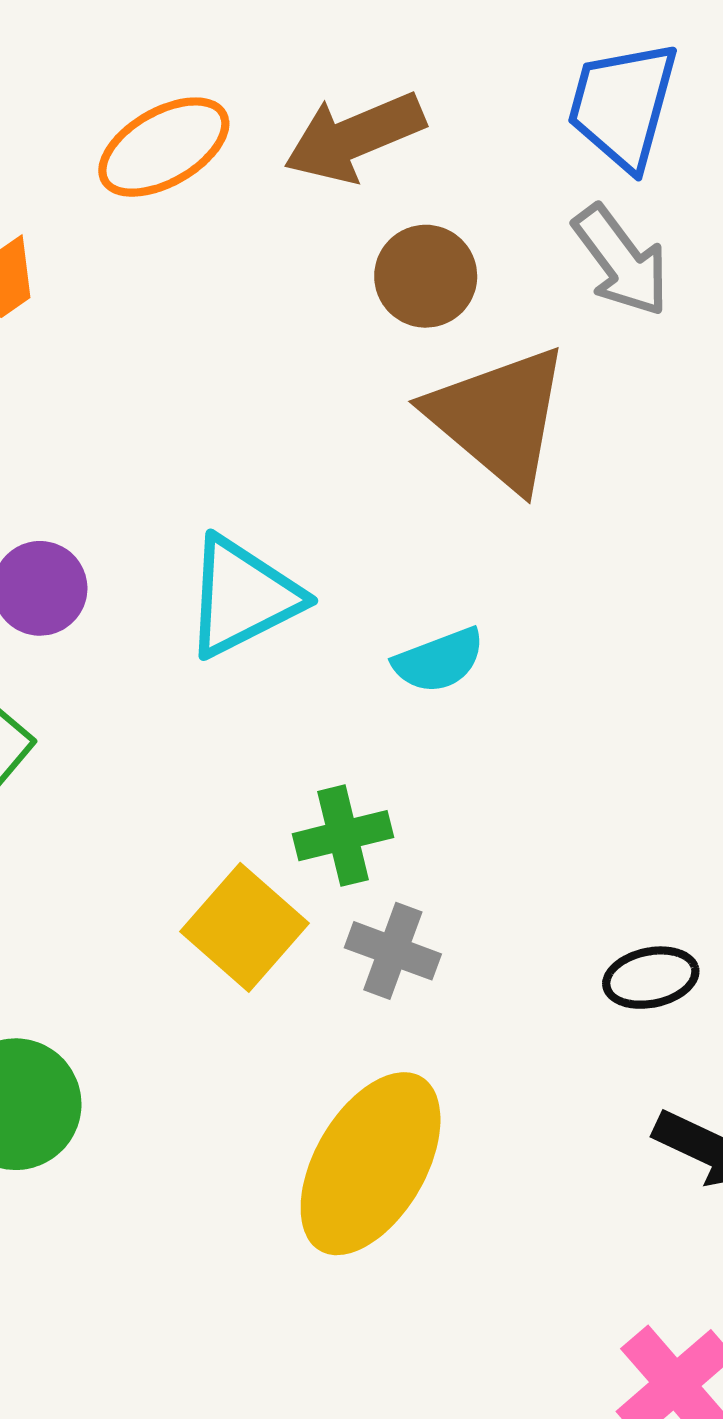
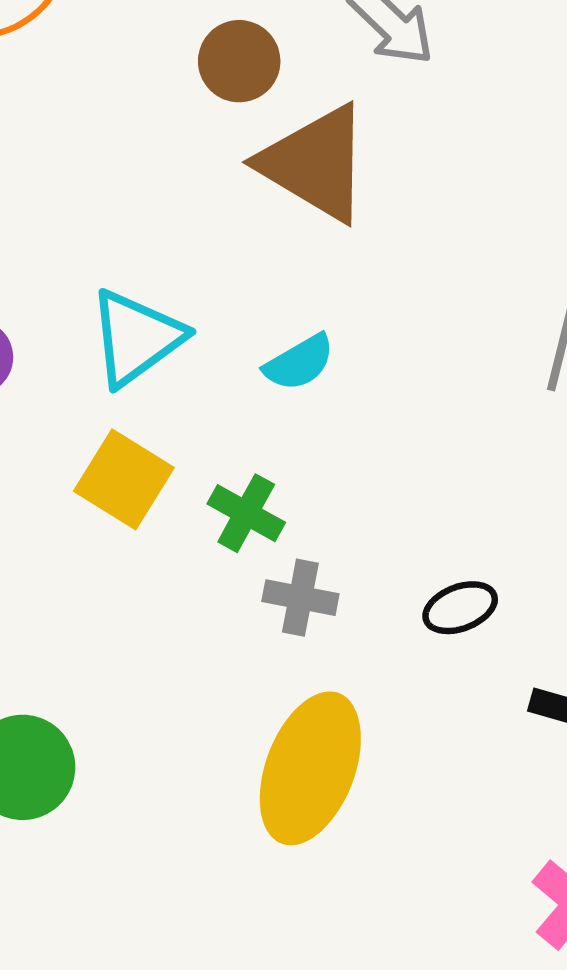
green cross: (343, 836) -> (246, 513), turned -38
yellow square: (245, 927) -> (124, 479), moved
black ellipse: (651, 978) -> (460, 608), moved

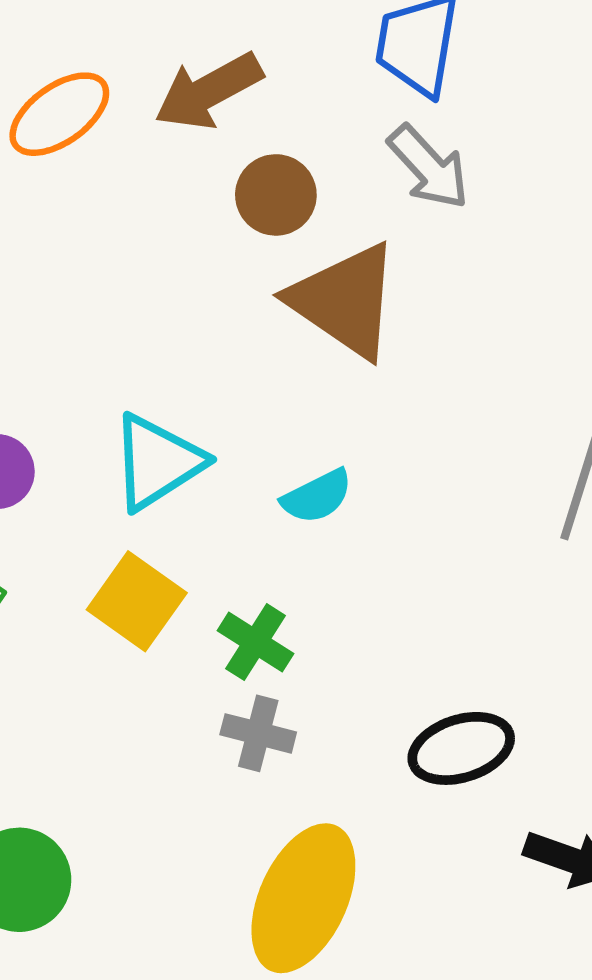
gray cross: (300, 598) -> (258, 733), moved
black ellipse: (460, 608) -> (461, 748), size x1.4

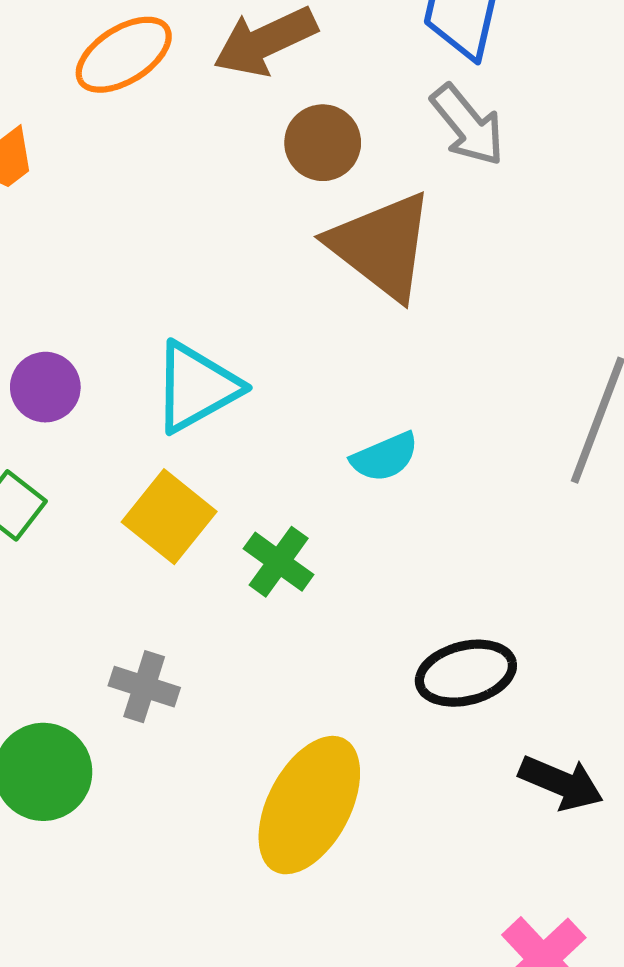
cyan semicircle: (317, 496) -> (385, 457), moved
gray cross: (258, 733) -> (144, 687), moved

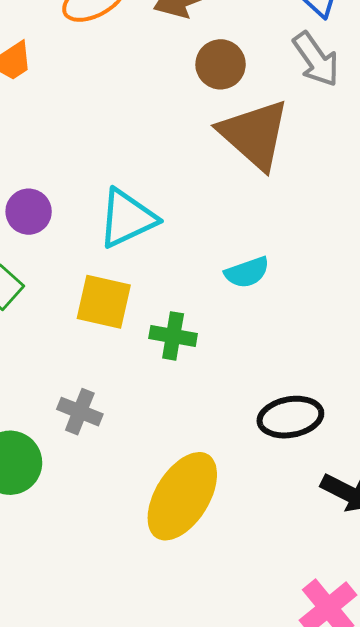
yellow square: (169, 517) -> (104, 302), turned -30
green cross: (279, 562) -> (173, 336), turned -30

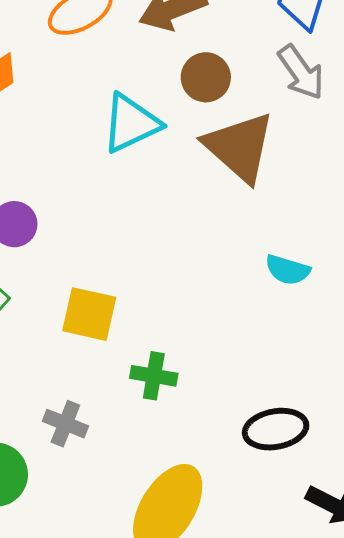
cyan triangle: (127, 218) -> (131, 123), moved
cyan semicircle: (247, 272) -> (288, 270), moved, turned 36
green cross: (173, 336) -> (154, 376), moved

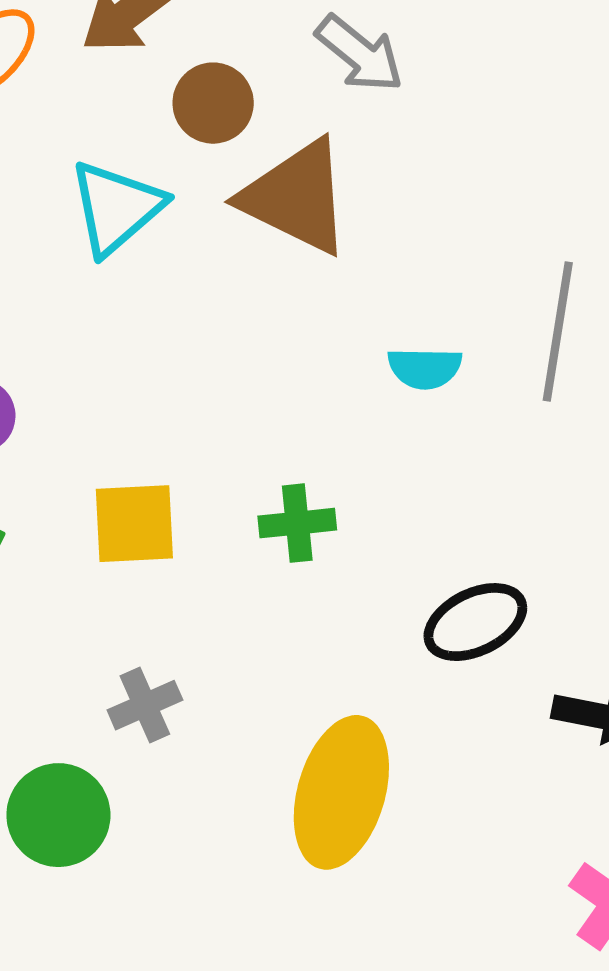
green cross: (154, 376) -> (297, 523), moved
gray cross: (65, 424) -> (145, 705), turned -30

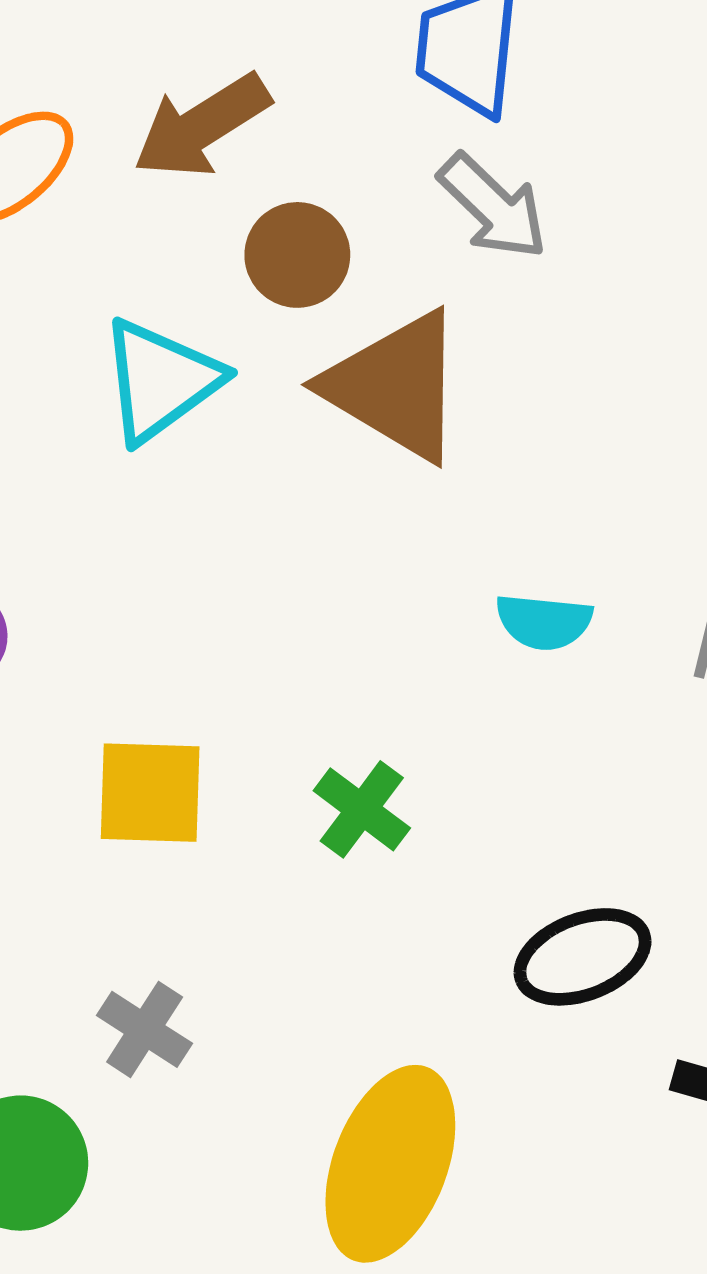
green cross: (297, 523) -> (362, 809), turned 38
gray cross: (145, 705) -> (145, 1029), turned -38

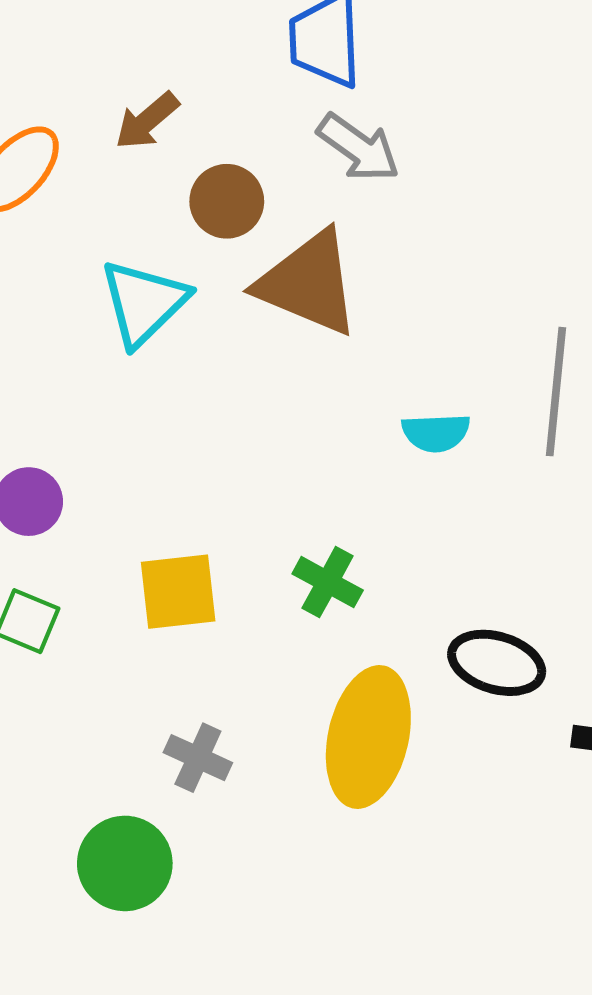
brown arrow: (202, 126) -> (147, 121), size x0.7
black ellipse: (583, 957) -> (497, 663), turned 46
yellow ellipse: (390, 1164) -> (368, 737), moved

